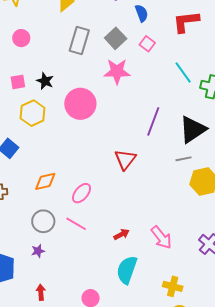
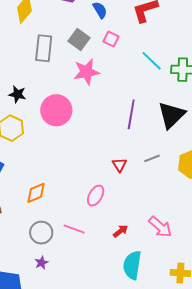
red triangle: (125, 159) -> (119, 165), moved, size x0.7
gray line: (183, 159) -> (152, 158), moved
pink ellipse: (82, 193) -> (96, 196), moved

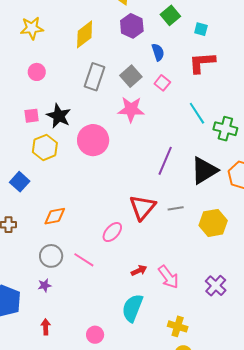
black star: (17, 94) -> (59, 116), size x1.4
red triangle: (119, 165) -> (142, 207), size x1.8
red arrow: (121, 231) -> (139, 270), moved

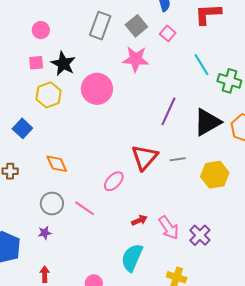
pink circle: (37, 72) -> (41, 30), moved
orange diamond: (55, 216) -> (57, 164), turned 75
purple cross: (216, 286) -> (200, 235), moved

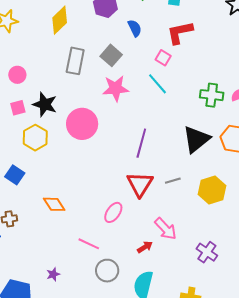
pink square: (168, 33) -> (163, 58), moved
cyan line: (202, 65) -> (158, 84), moved
purple line: (168, 111) -> (141, 143), moved
gray circle: (52, 204) -> (107, 271), moved
pink arrow: (169, 228) -> (166, 229), moved

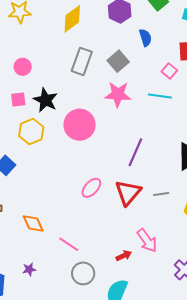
cyan line: (158, 84) -> (160, 96), turned -50
orange diamond: (54, 204) -> (33, 224), moved
pink ellipse: (113, 212) -> (91, 188), moved

